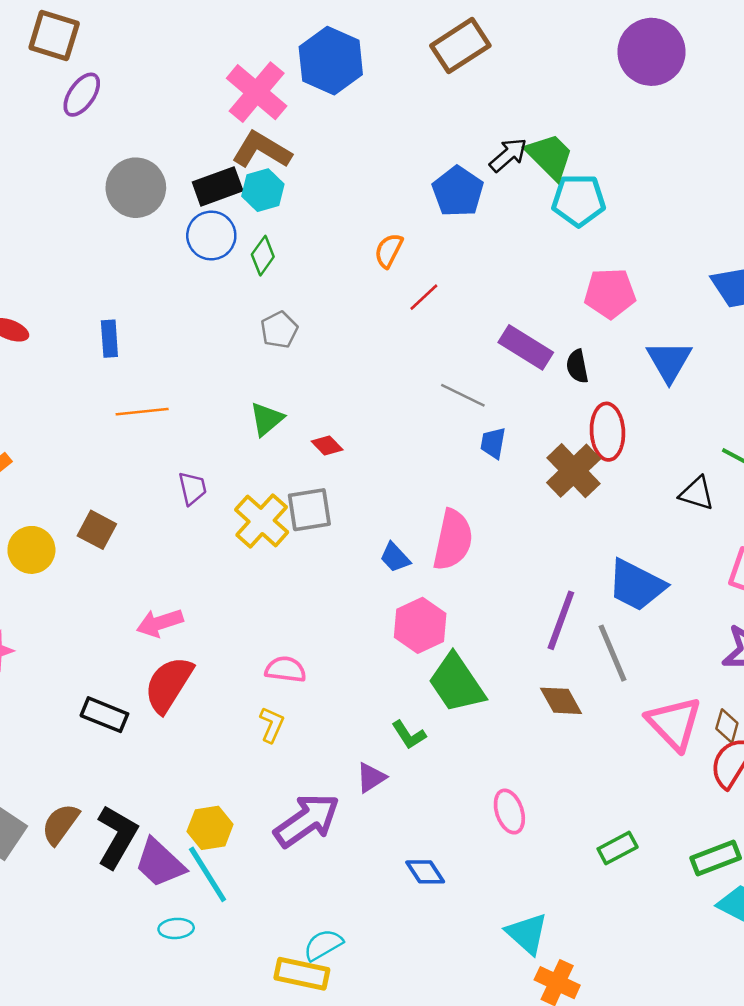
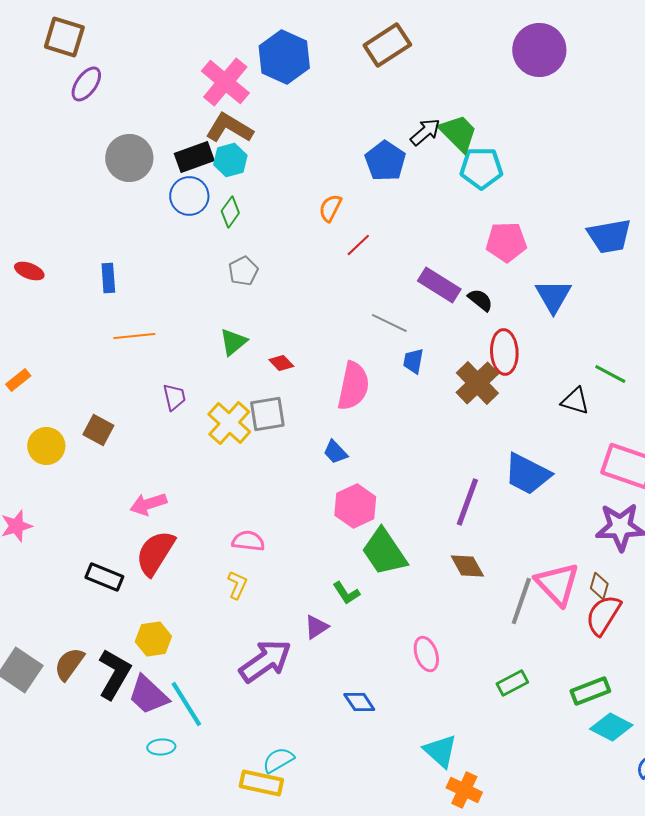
black semicircle: (577, 366) -> (480, 300), turned 140
pink semicircle: (453, 540) -> (353, 386), moved
gray line: (613, 653) -> (521, 601), moved, turned 42
yellow hexagon: (210, 828) -> (153, 639), moved

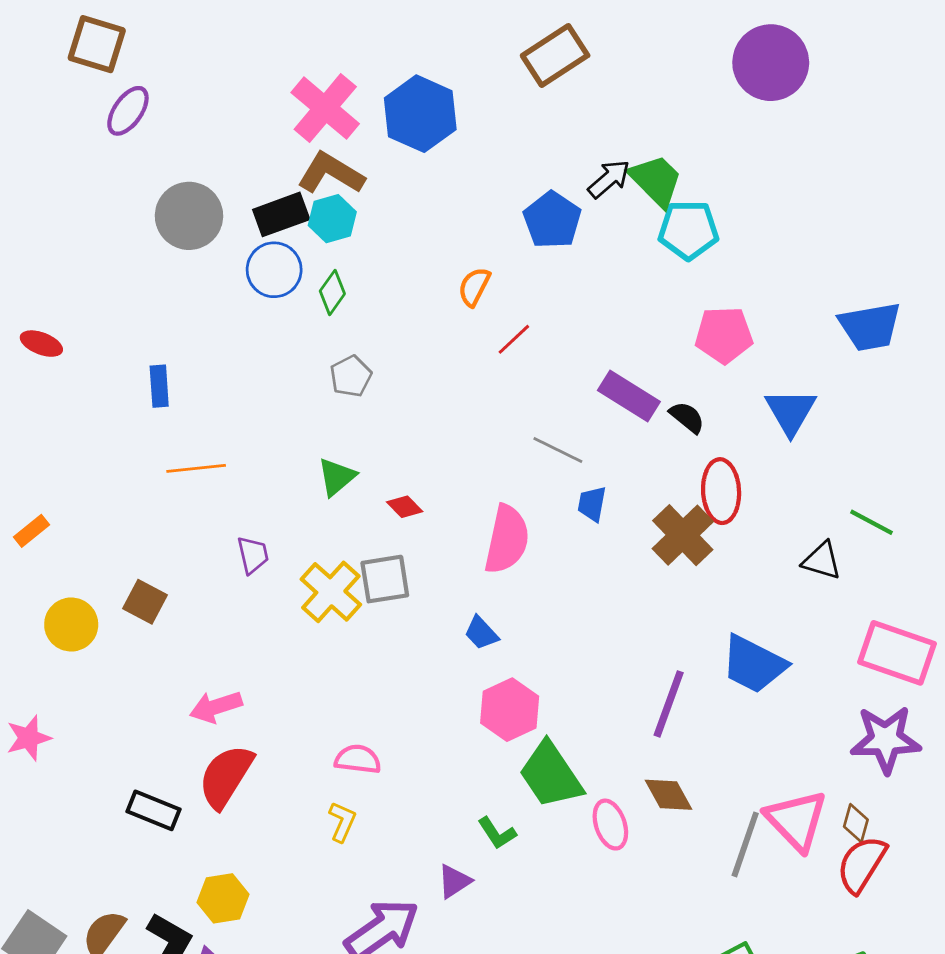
blue hexagon: (284, 57) -> (420, 114), moved
red ellipse: (29, 271) -> (41, 344), moved
pink ellipse: (426, 654) -> (610, 825), moved

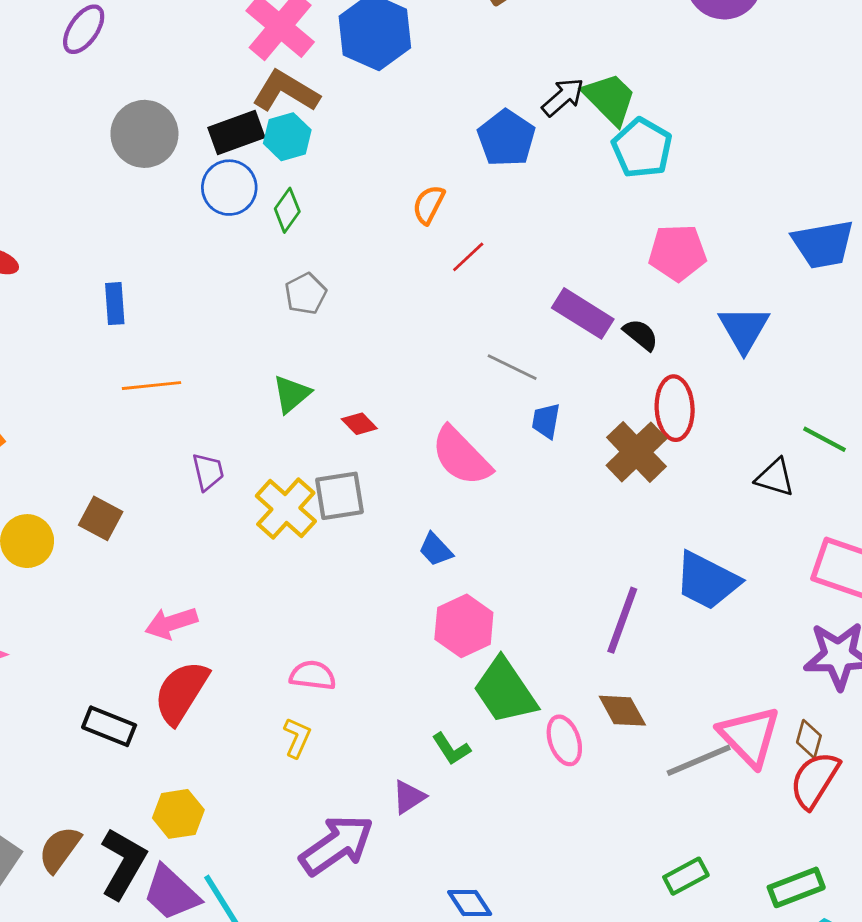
cyan pentagon: (688, 230) -> (642, 148), turned 30
pink semicircle: (507, 539) -> (461, 456), turned 124
gray line: (745, 844) -> (699, 760), turned 48

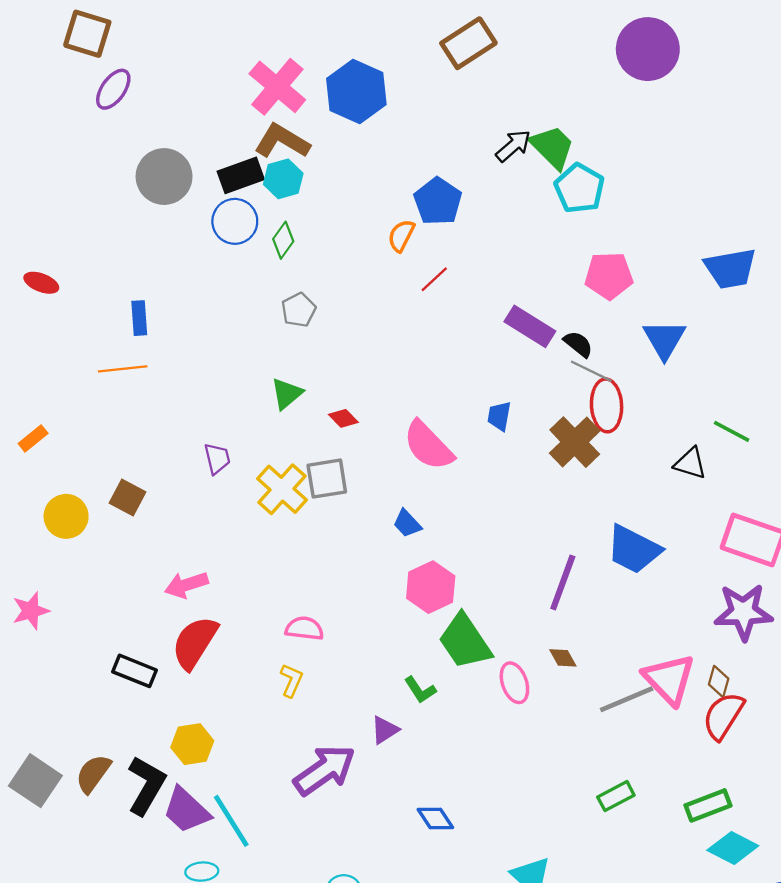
blue pentagon: (506, 138) -> (438, 201), moved
gray line: (512, 367) -> (591, 371), moved
orange line: (152, 386) -> (123, 369), moved
brown diamond: (622, 711) -> (563, 658), size x0.7

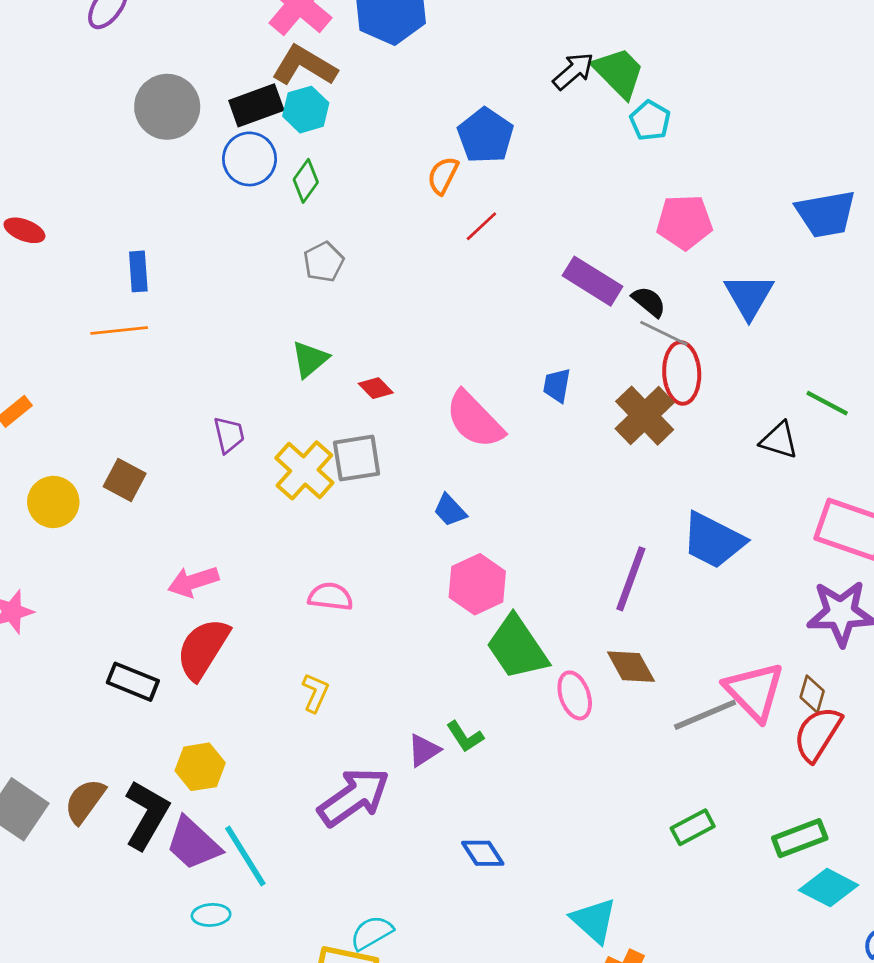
cyan pentagon: (579, 188) -> (650, 121), size x0.7
pink semicircle: (304, 628) -> (330, 597), moved
brown diamond: (563, 658) -> (631, 667), size x1.5
green L-shape: (420, 690) -> (465, 737), moved

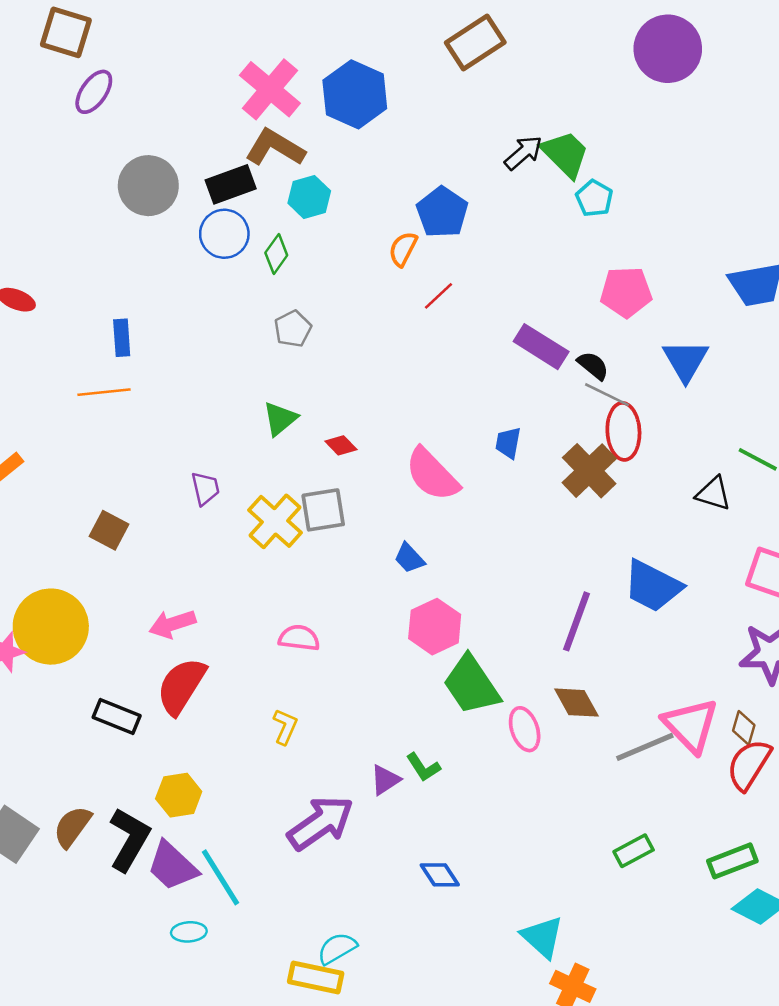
cyan hexagon: (306, 110) -> (309, 197), moved
yellow circle: (53, 502) -> (51, 627), moved, size x1.6

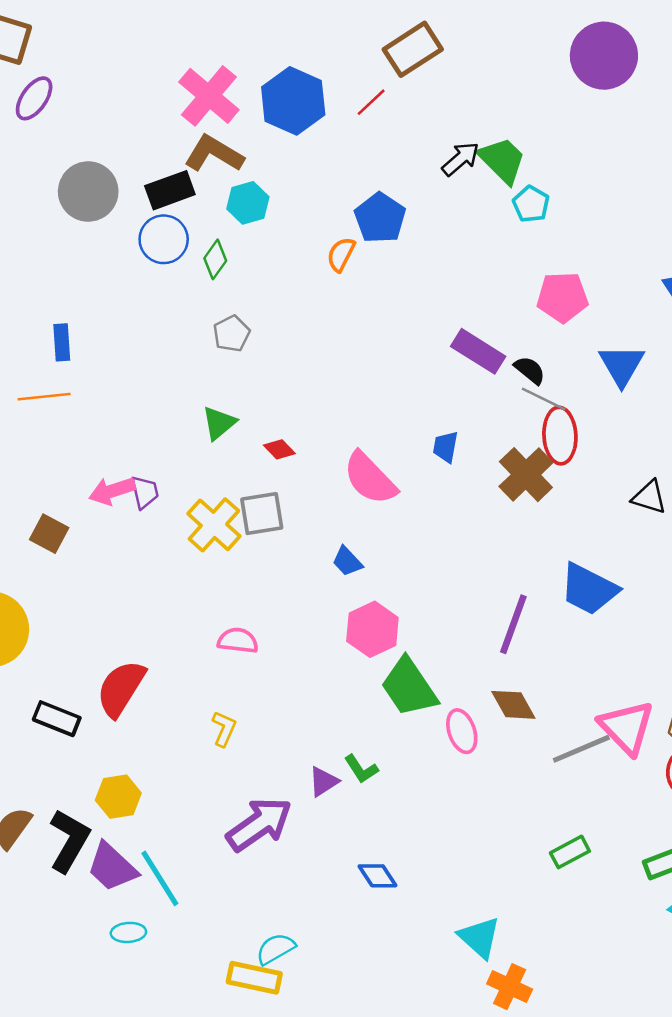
red line: (438, 296) -> (371, 102), moved
pink arrow: (172, 624) -> (112, 491), moved

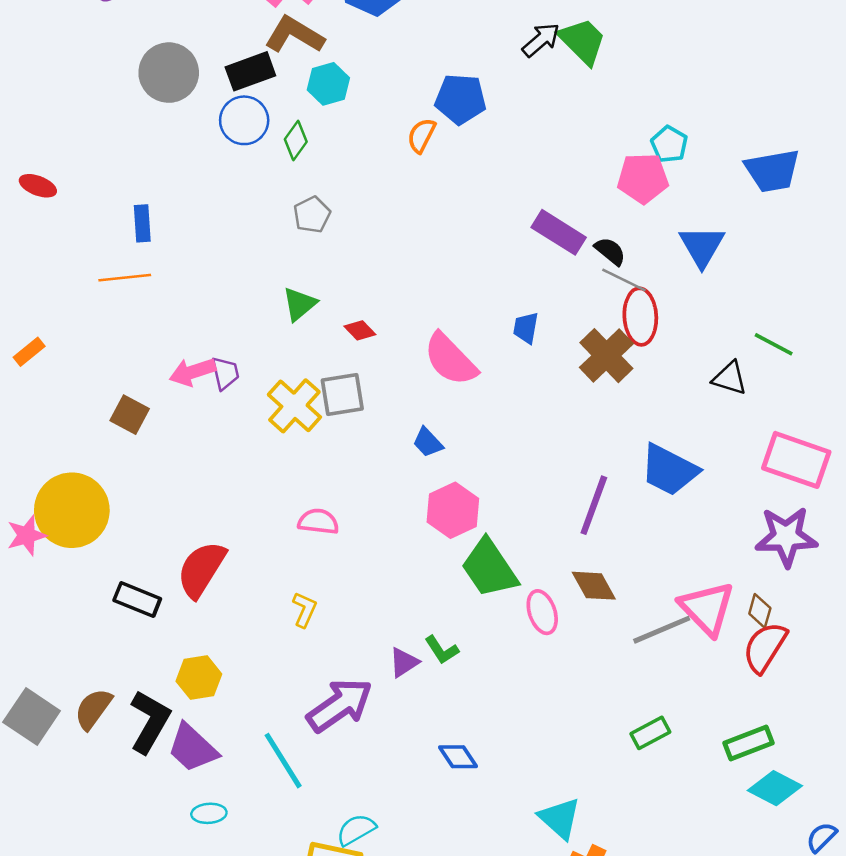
cyan pentagon: (531, 204) -> (669, 144), moved
blue pentagon: (380, 218) -> (460, 99), turned -30
cyan line: (160, 878) -> (283, 761), moved

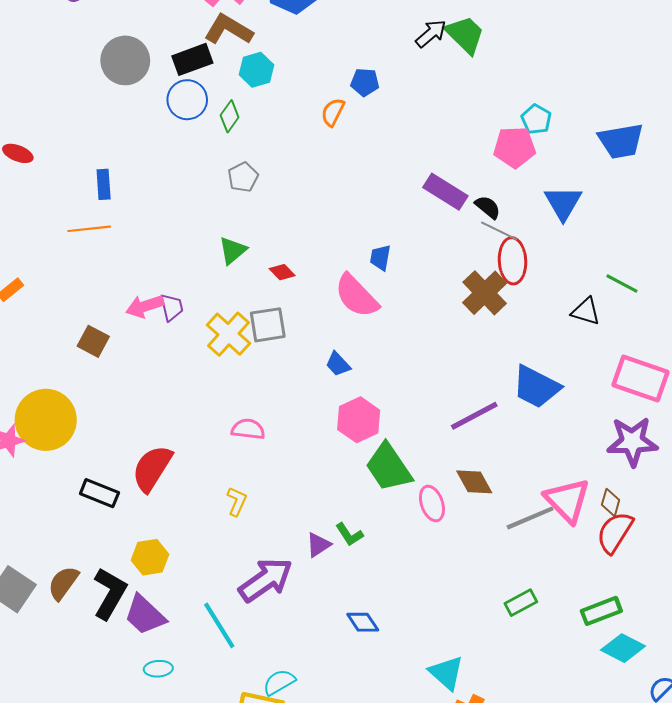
blue pentagon: (460, 99) -> (365, 82), size x0.7
blue trapezoid: (526, 328) -> (380, 258), moved
purple line: (594, 505) -> (474, 416), turned 42

